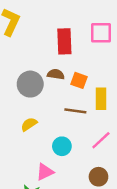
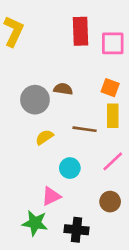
red rectangle: (64, 41) -> (81, 31), moved
orange square: (79, 80) -> (110, 88), moved
yellow semicircle: (29, 124) -> (44, 137), moved

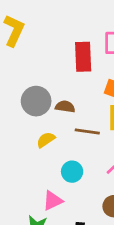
red rectangle: (81, 31) -> (83, 57), moved
brown semicircle: (63, 89) -> (65, 107), moved

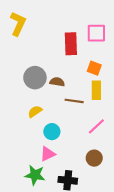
yellow semicircle: (46, 140) -> (35, 111), moved
cyan circle: (72, 172) -> (52, 132), moved

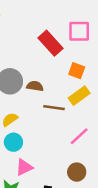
red rectangle: (71, 44) -> (50, 43), turned -40
yellow rectangle: (96, 90) -> (79, 96), turned 54
cyan circle: (52, 132) -> (13, 142), moved

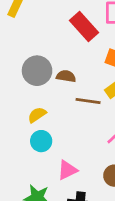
pink triangle: (24, 167) -> (67, 170), moved

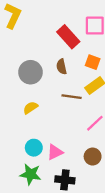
brown semicircle: (66, 76) -> (62, 67), moved, turned -112
cyan circle: (41, 141) -> (34, 148), moved

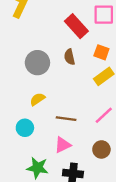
brown line: (72, 97) -> (66, 119), moved
cyan circle: (34, 148) -> (25, 128), moved

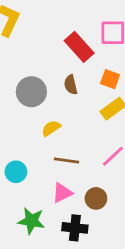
yellow semicircle: (37, 99) -> (51, 128), moved
brown circle: (101, 149) -> (96, 198), moved

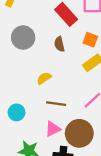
gray circle: (31, 92) -> (23, 38), moved
brown circle: (96, 198) -> (79, 133), size x1.6

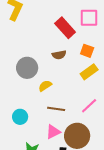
gray circle: (23, 38) -> (27, 68), moved
brown semicircle: (59, 44) -> (59, 55), turned -88

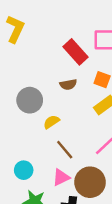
brown line: (56, 109) -> (65, 150), turned 42
cyan circle: (20, 117) -> (24, 170), moved

